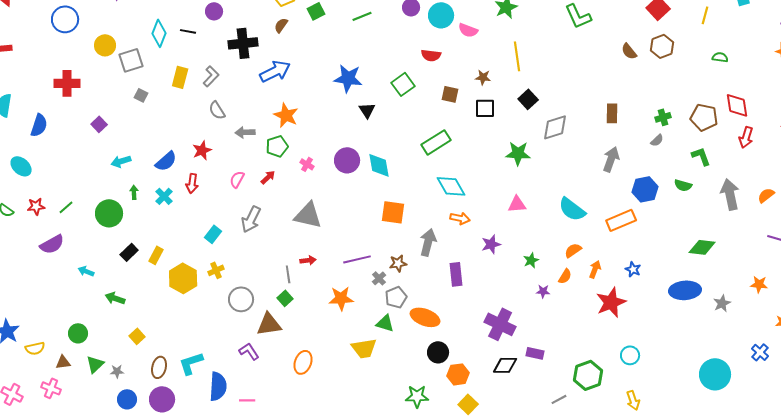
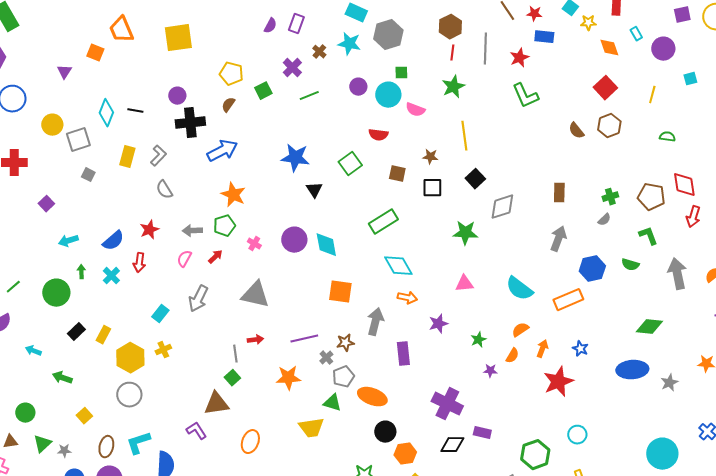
purple circle: (214, 11) -> (177, 96), moved
gray arrow: (245, 132) -> (192, 231), moved
gray circle: (241, 299) -> (129, 395), moved

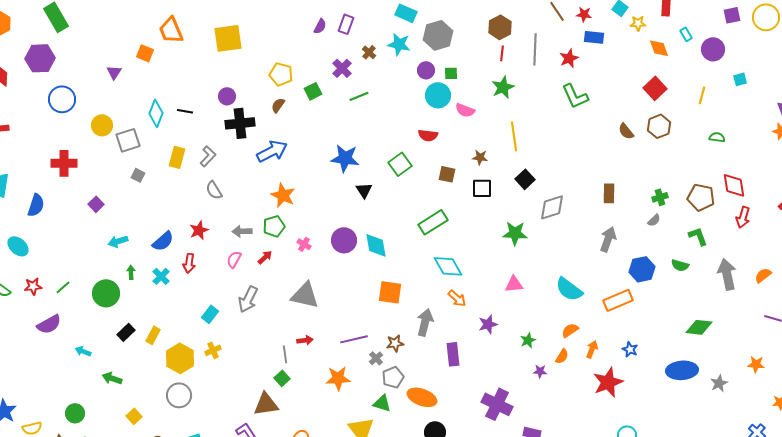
purple circle: (358, 87) -> (426, 70), moved
orange arrow: (407, 298) -> (457, 298), turned 30

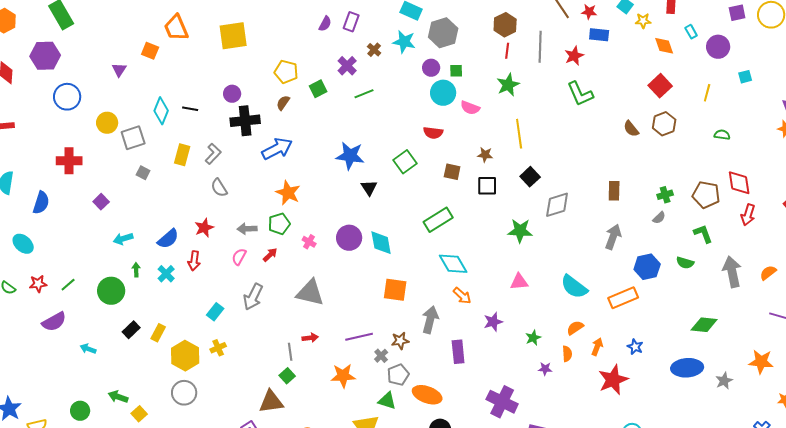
orange semicircle: (562, 356) -> (567, 354), turned -35
orange star: (756, 364) -> (761, 362), size x1.4
green arrow: (112, 378) -> (118, 397), moved

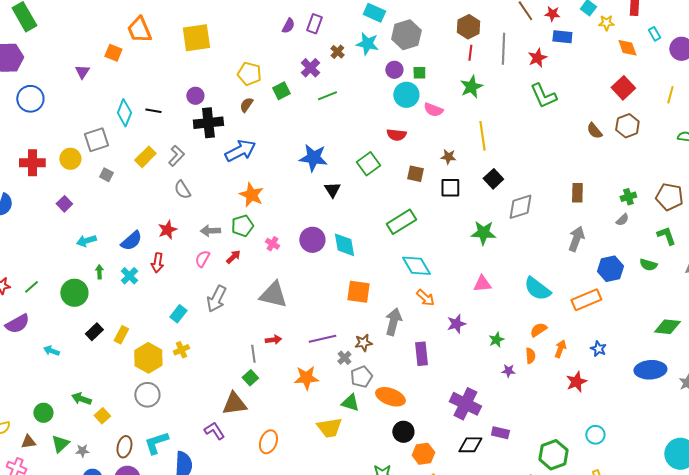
yellow circle: (107, 123) -> (70, 159), moved
yellow rectangle: (182, 155) -> (145, 157), turned 30
red star: (613, 380) -> (576, 382), size x0.7

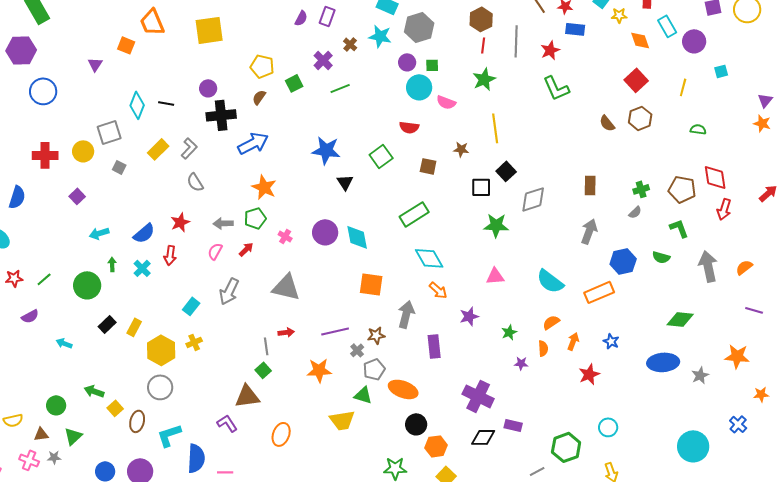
cyan rectangle: (654, 34) -> (667, 26), size x1.5
black square: (450, 188) -> (481, 187), moved
purple semicircle: (17, 324) -> (30, 316), size x0.7
brown ellipse: (124, 447) -> (137, 421), moved
gray star: (82, 451) -> (54, 457), moved

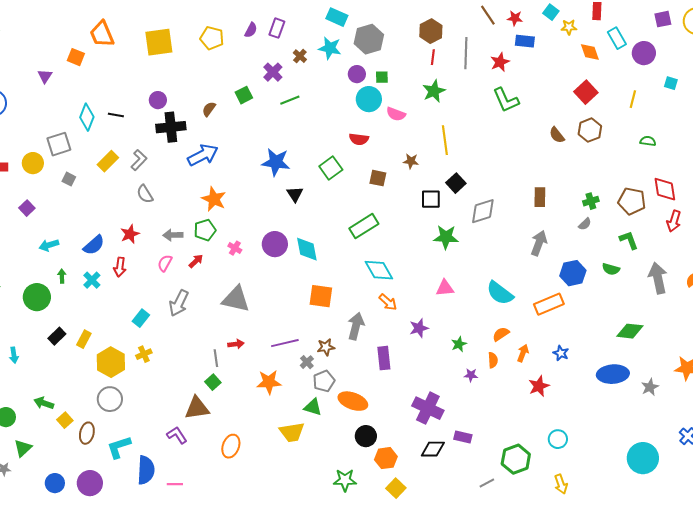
yellow pentagon: (262, 66) -> (212, 38), moved
cyan square: (721, 71) -> (671, 83), turned 32
cyan arrow: (64, 343) -> (14, 355), turned -119

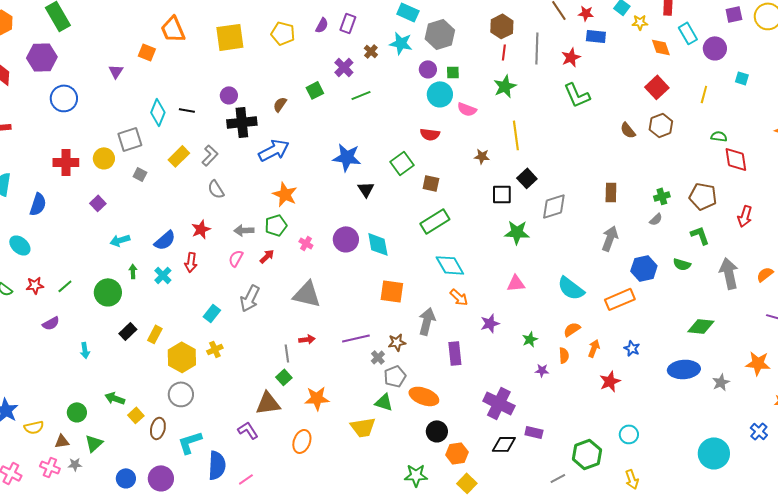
brown square: (378, 178) -> (431, 183), moved
red diamond: (665, 189) -> (736, 159), moved
orange star: (269, 382) -> (317, 398), moved
pink line: (175, 484) -> (246, 479), turned -35

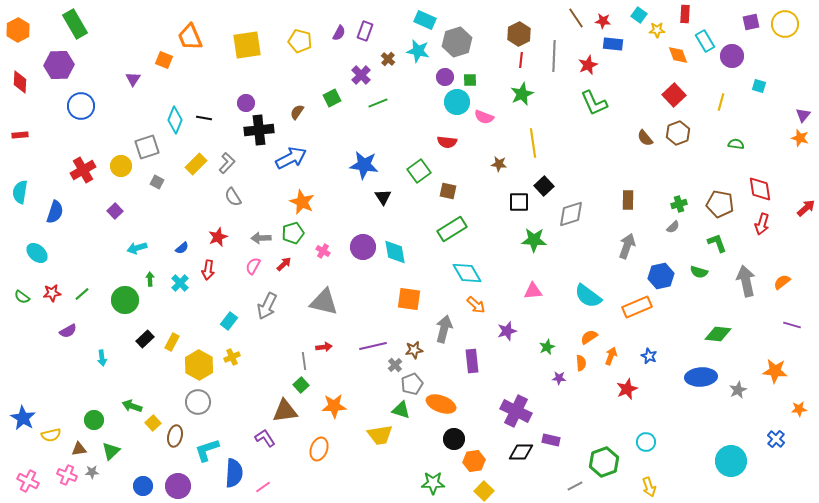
red diamond: (736, 159) -> (760, 189), moved
red cross: (66, 162) -> (83, 170), turned -30
blue semicircle: (165, 240) -> (182, 248), size x0.6

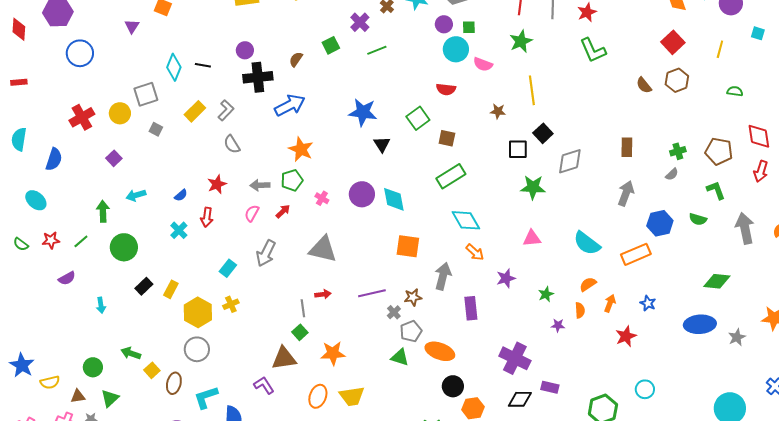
green arrow: (150, 279) -> (103, 211), moved, size x1.5
yellow trapezoid: (380, 435) -> (352, 396), moved

